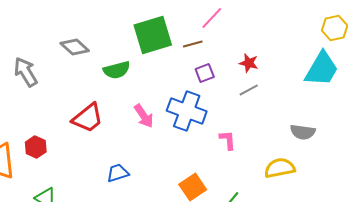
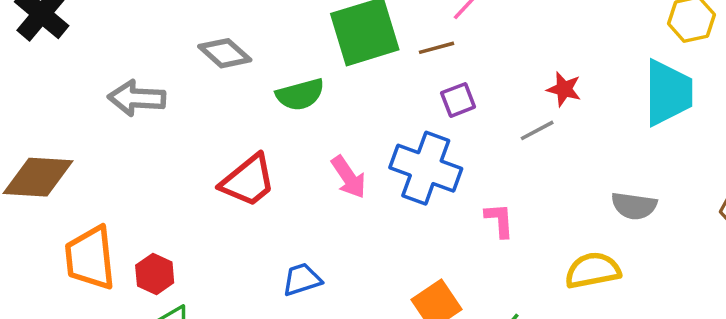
red star: (249, 63) -> (564, 89), moved
cyan trapezoid: (322, 69) -> (668, 93), turned -30
gray arrow: (26, 72) -> (137, 98), turned -56
red hexagon: (36, 147) -> (155, 274), moved

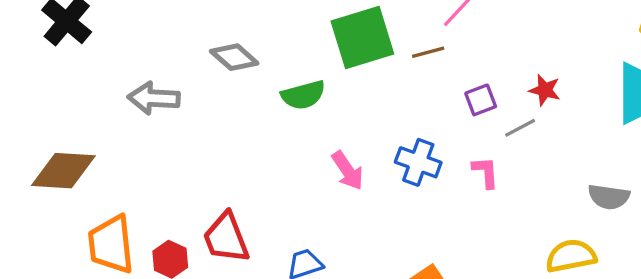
purple square: (458, 100) -> (481, 100), moved
blue cross: (426, 168) -> (418, 162), size x0.7
red trapezoid: (248, 181) -> (226, 238), moved, turned 108
pink L-shape: (499, 220) -> (486, 172), moved

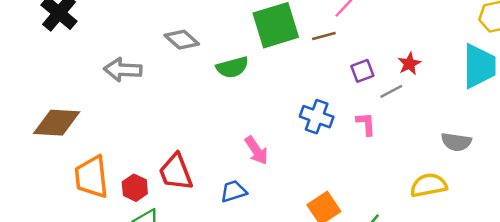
red star: (545, 90) -> (409, 64), turned 30
pink arrow: (348, 171) -> (256, 150), moved

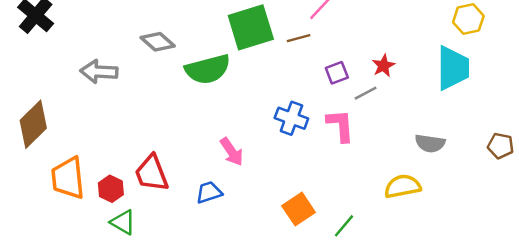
green semicircle: (232, 67) -> (208, 69), size x1.4
brown diamond: (57, 123) -> (33, 124), turned -48
pink L-shape: (366, 124) -> (340, 125), size x1.4

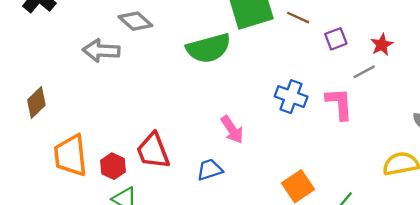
brown line: (299, 38) -> (298, 18), turned 40
gray diamond: (158, 42) -> (135, 21), moved
purple square: (337, 73) -> (336, 39), moved
brown diamond: (33, 124) -> (36, 102), size x0.7

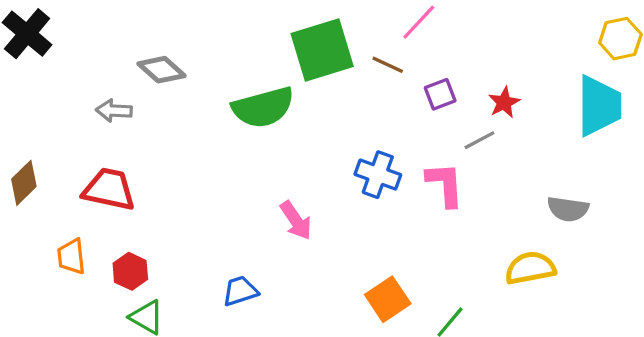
gray arrow: (101, 51) -> (114, 111), size x0.7
red trapezoid: (153, 151) -> (109, 189), moved, turned 123
orange trapezoid: (71, 156) -> (71, 257), size x0.6
blue trapezoid: (210, 170) -> (240, 291), moved

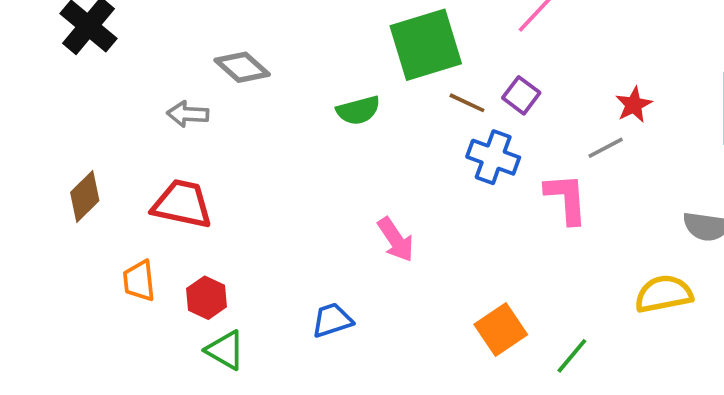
brown line: (388, 65) -> (467, 103), moved
purple square: (440, 94) -> (521, 95), moved, turned -32
green semicircle: (263, 107) -> (358, 110), size x0.6
blue cross: (378, 175) -> (493, 157), moved

